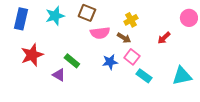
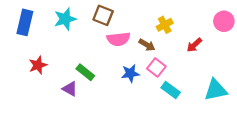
yellow cross: (131, 20) -> (165, 25), moved
red star: (32, 55) -> (38, 65), size x0.7

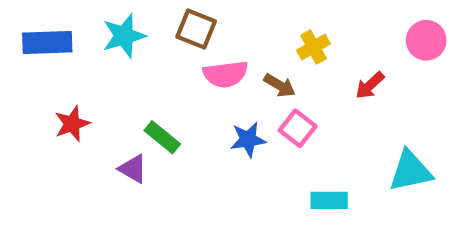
blue rectangle: (25, 22) -> (47, 43), turned 75
cyan rectangle: (171, 90) -> (329, 200), moved, turned -36

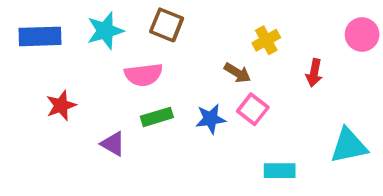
pink semicircle: (225, 74) -> (144, 75), moved
red arrow: (370, 85) -> (314, 73), turned -36
green rectangle: (162, 137) -> (157, 117), moved, turned -56

